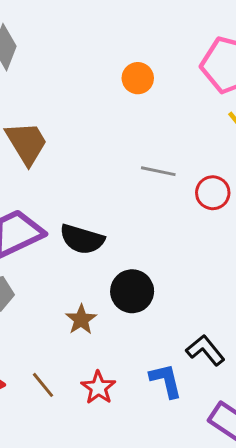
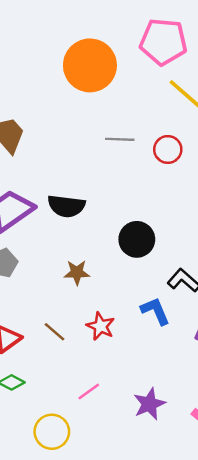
orange circle: (138, 78) -> (90, 65), size x2.0
black circle: (132, 291) -> (137, 239), moved
brown star: (81, 320) -> (77, 272), turned -30

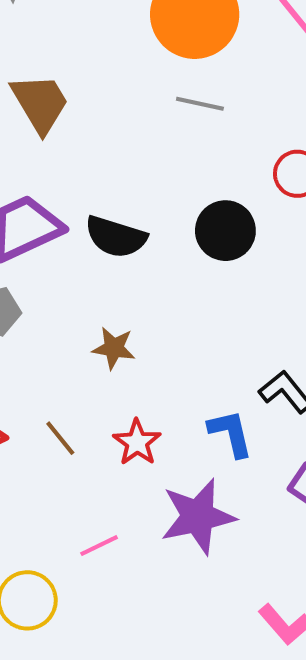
gray line: (120, 139) -> (200, 104), moved
black circle: (137, 239) -> (225, 231), moved
purple star: (149, 404) -> (198, 517), moved, size x1.4

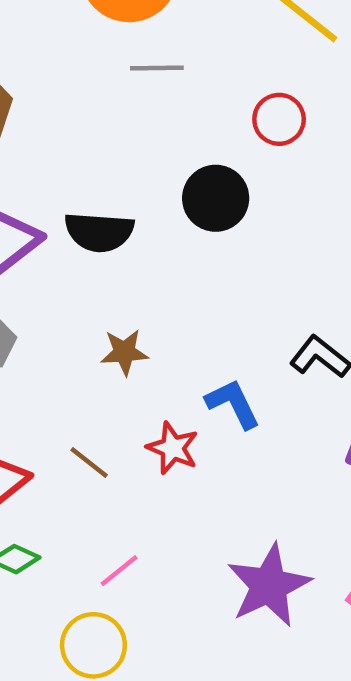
blue L-shape: (231, 433) -> (233, 404), moved
purple star: (198, 517) -> (269, 586), moved
pink line: (99, 546) -> (119, 571), moved

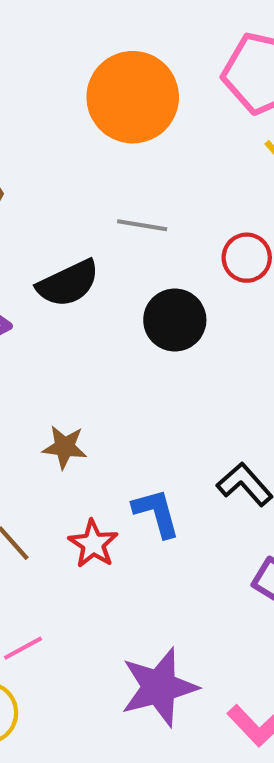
gray line: (157, 68) -> (142, 225), moved
black semicircle: (99, 232) -> (68, 283), moved, turned -40

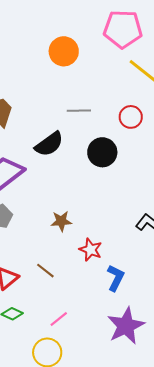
orange circle: (133, 97) -> (64, 51), size x0.7
blue L-shape: (156, 513) -> (116, 278), moved, turned 52
red star: (93, 544) -> (91, 250), moved

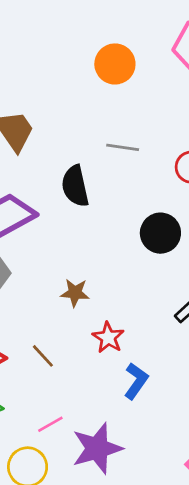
black semicircle: (49, 144) -> (75, 186), turned 104
black circle: (102, 152) -> (160, 233), moved
purple star: (126, 326) -> (97, 448), moved

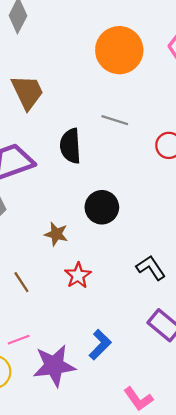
orange circle: (115, 64) -> (119, 50), size x1.4
black circle: (160, 233) -> (102, 207), moved
blue L-shape: (136, 381) -> (100, 345), moved

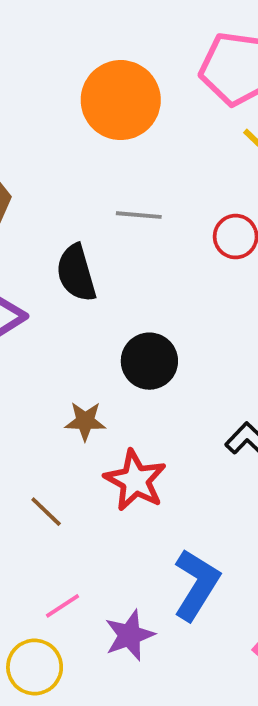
red star: (78, 275) -> (135, 480), size x1.4
blue L-shape: (100, 345) -> (196, 585), size x1.4
purple star: (54, 366) -> (129, 635), size x0.7

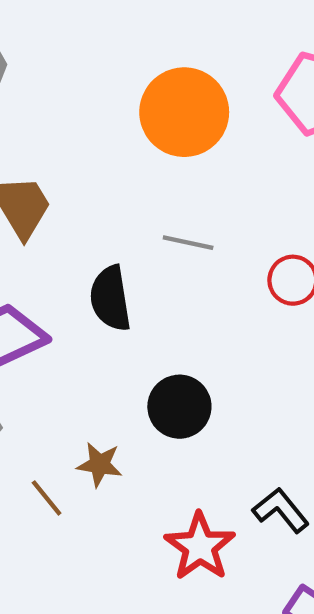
red star: (135, 480) -> (200, 547), moved
brown line: (46, 512) -> (47, 498), moved

